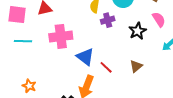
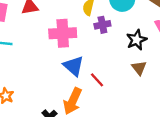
pink cross: (61, 36) -> (63, 33), moved
brown triangle: (136, 66) -> (139, 68), moved, turned -32

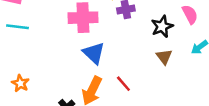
red line: (97, 80) -> (123, 84), moved

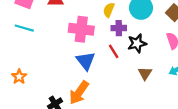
black star: (162, 26) -> (137, 43), moved
red line: (123, 84) -> (114, 51), moved

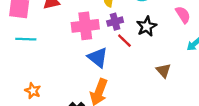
purple cross: (119, 28) -> (115, 22), moved
brown triangle: (145, 73) -> (163, 70), moved

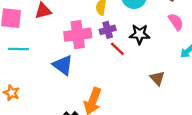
black star: (147, 26) -> (140, 34), turned 30
blue triangle: (98, 57) -> (63, 65), moved
orange star: (33, 91) -> (11, 93), moved

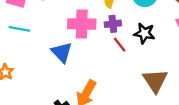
brown triangle: (157, 78) -> (155, 81), size x1.6

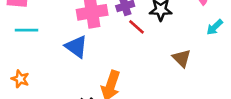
brown triangle: (155, 81) -> (182, 58), size x0.7

